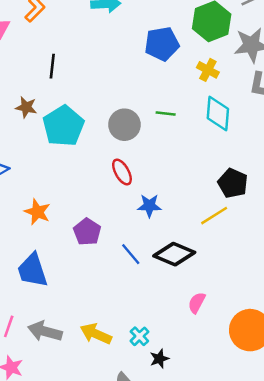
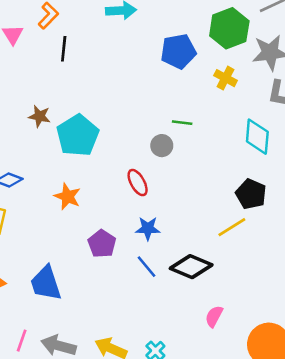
black line: (52, 66) -> (64, 49), moved
cyan diamond: (218, 113) -> (257, 137), moved
gray circle: (124, 125) -> (162, 146), moved, size x0.7
blue star: (149, 206) -> (148, 228), moved
orange star: (37, 212) -> (67, 197), moved

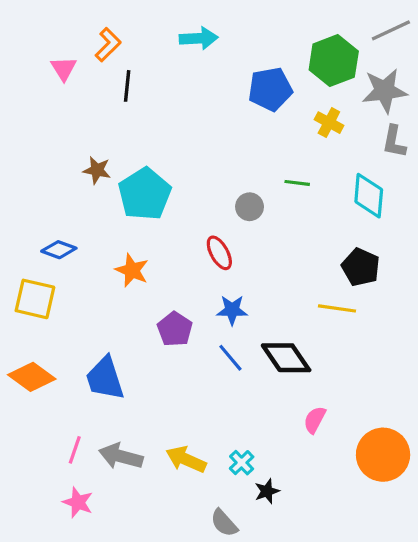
green line: (182, 123) -> (297, 183), moved
yellow line: (232, 227) -> (337, 308), turned 40
black diamond: (191, 267) -> (286, 358), turned 33

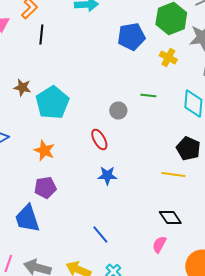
purple pentagon: (175, 329) -> (45, 188), moved, turned 30
blue line: (230, 358) -> (100, 234), moved
black diamond: (286, 358) -> (170, 218), moved, size x0.7

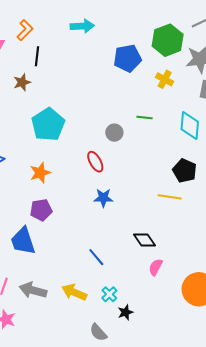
brown star: (22, 88) -> (22, 82), moved, turned -30
orange star: (44, 150) -> (40, 173), turned 30
black diamond: (170, 218) -> (145, 240), moved

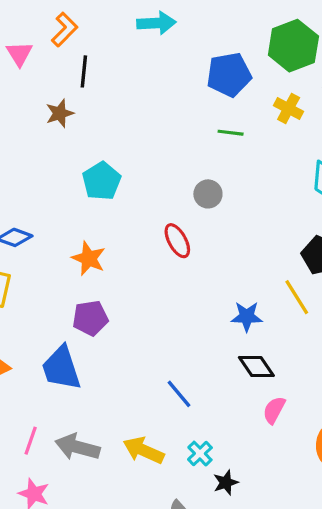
green line: (145, 118) -> (231, 133), moved
cyan pentagon: (48, 125) -> (102, 181), size x0.7
orange star: (40, 173) -> (89, 258), turned -30
yellow line: (170, 197) -> (297, 297), turned 50
blue star: (103, 198) -> (247, 316), moved

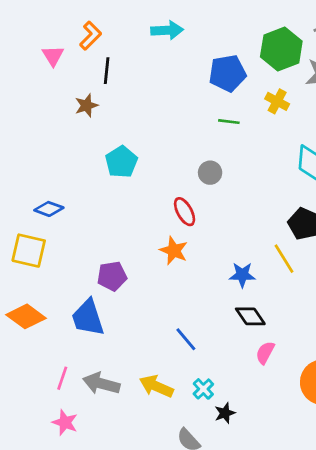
orange star: (89, 258) -> (174, 251), moved

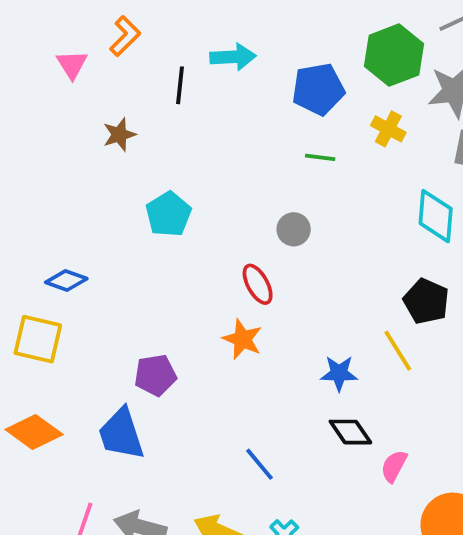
cyan arrow: (167, 30) -> (233, 57), moved
black line: (107, 71) -> (180, 85), moved
pink semicircle: (265, 353) -> (394, 466), moved

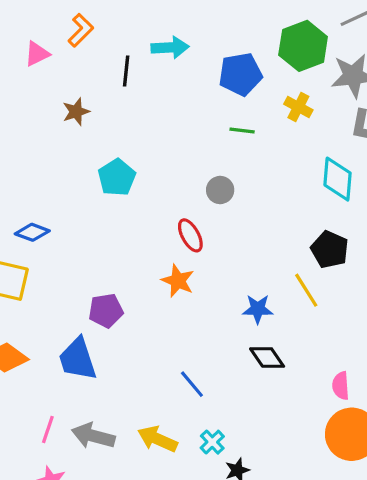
pink triangle: (72, 64) -> (37, 54), turned 36
pink semicircle: (394, 466) -> (341, 386), moved, turned -32

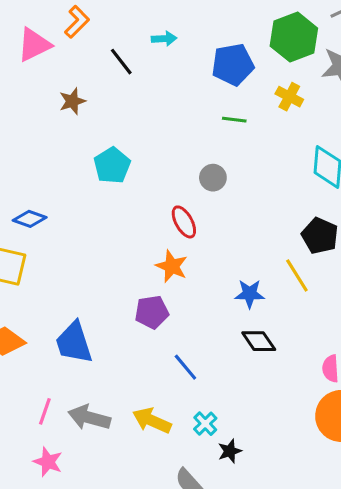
cyan arrow: (170, 48) -> (164, 39), size x0.7
pink triangle: (37, 54) -> (34, 45), size x1.4
black line: (126, 71) -> (121, 62), turned -44
purple pentagon: (106, 311) -> (152, 312), moved

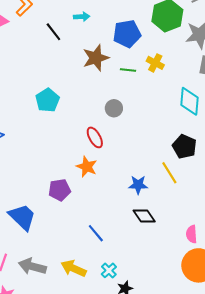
yellow cross: (289, 97) -> (155, 63), moved
brown star: (72, 101) -> (96, 58), moved, size x1.5
purple pentagon: (152, 312) -> (60, 190), moved
blue trapezoid: (74, 343) -> (22, 217), turned 152

